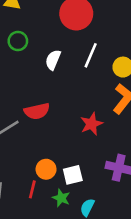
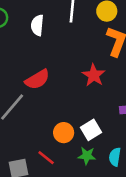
red line: (32, 189) -> (46, 158), moved, turned -48

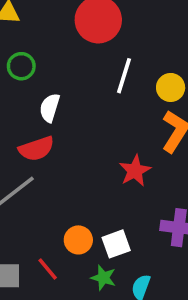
white semicircle: (37, 25) -> (50, 108), moved
red semicircle: (37, 79) -> (36, 149), moved

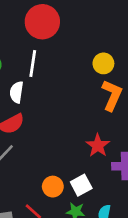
white line: (124, 76) -> (33, 63), moved
red star: (135, 171) -> (98, 146), moved

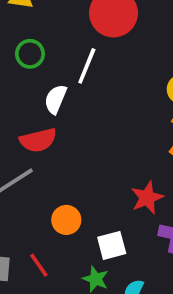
orange circle: (53, 187) -> (66, 220), moved

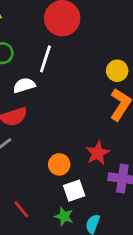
white semicircle: (56, 99) -> (24, 85), turned 55
orange circle: (66, 220) -> (59, 164), moved

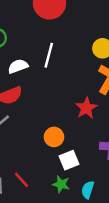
white line: (45, 59) -> (49, 55), moved
red star: (98, 153) -> (86, 108), moved

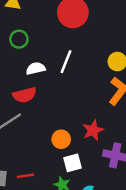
red star: (86, 108) -> (93, 130), moved
red line: (21, 180) -> (25, 176), turned -63

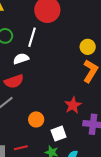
white line: (66, 62) -> (32, 37), moved
orange circle: (61, 139) -> (36, 119), moved

